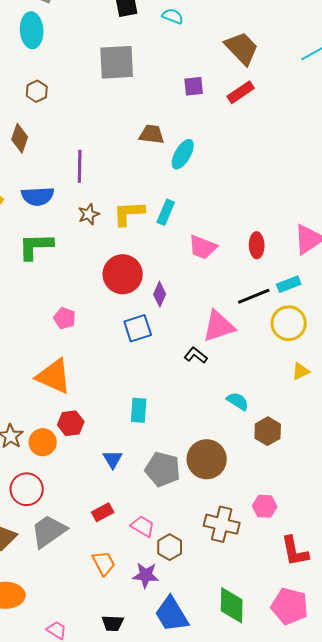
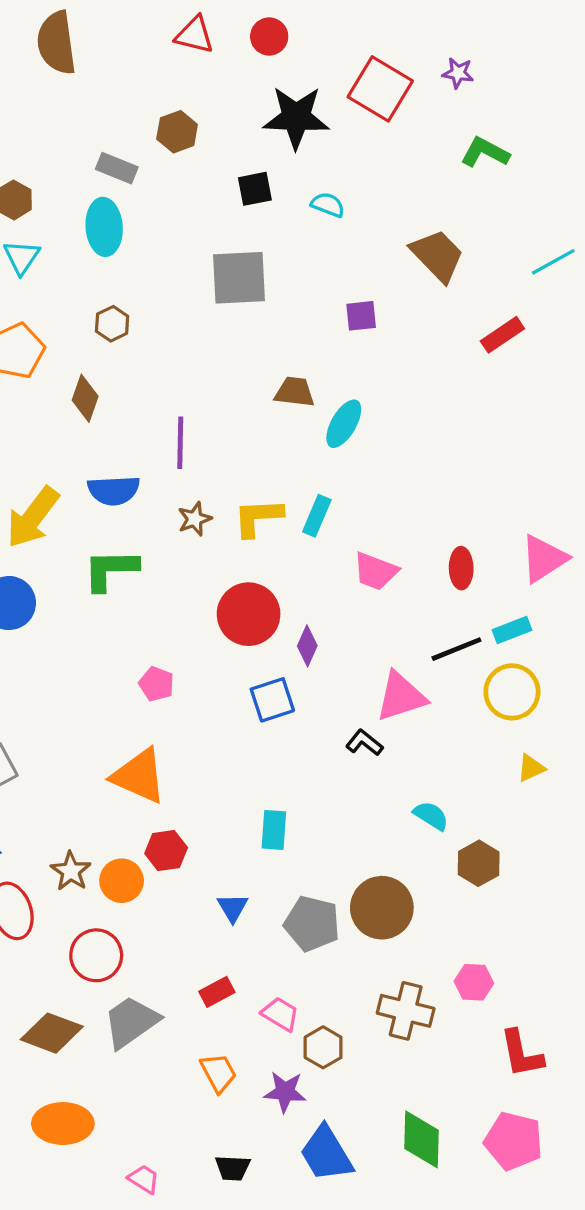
red rectangle: (241, 92) -> (502, 335), moved

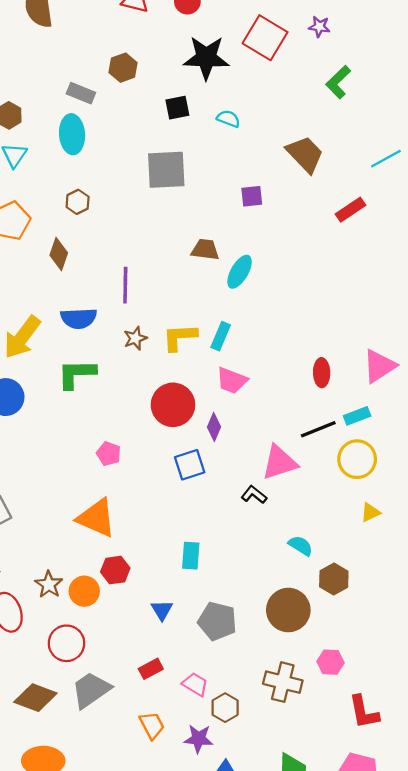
green L-shape: (485, 152) -> (338, 82), turned -72
pink trapezoid: (375, 571) -> (232, 380), moved
brown circle: (382, 908) -> (288, 610), moved

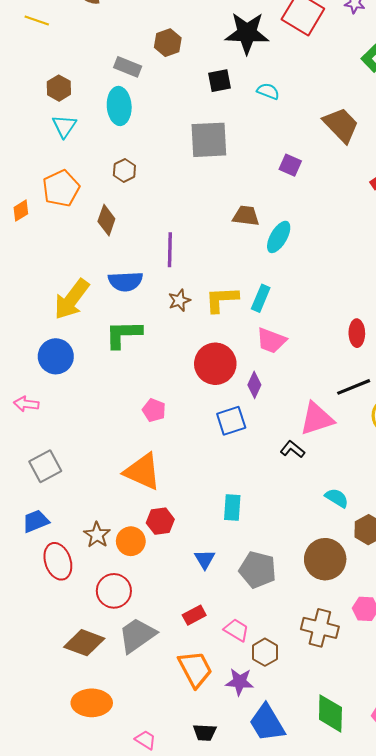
purple square: (252, 196) -> (290, 165), turned 30
orange trapezoid: (152, 725) -> (195, 669), size x1.4

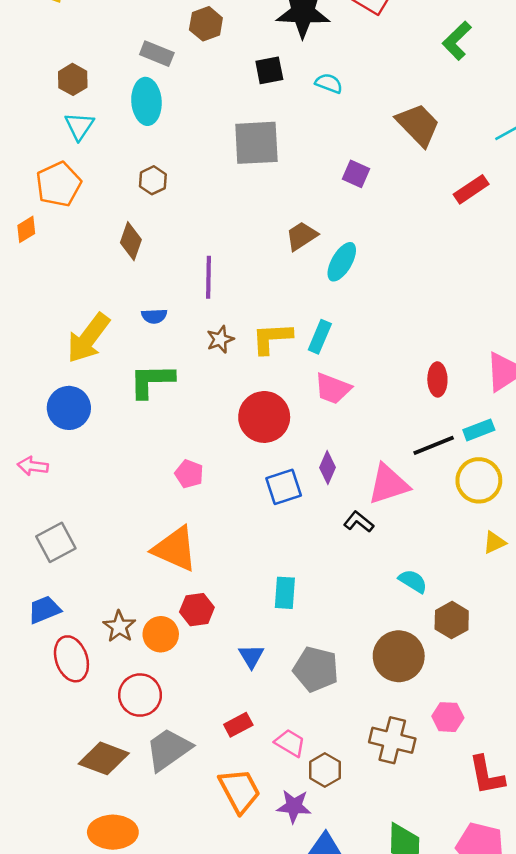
orange pentagon: (61, 188) -> (59, 184), moved
brown trapezoid: (246, 216) -> (302, 236), turned -40
blue semicircle: (125, 281) -> (154, 316), size x0.6
purple diamond: (254, 385) -> (328, 467), moved

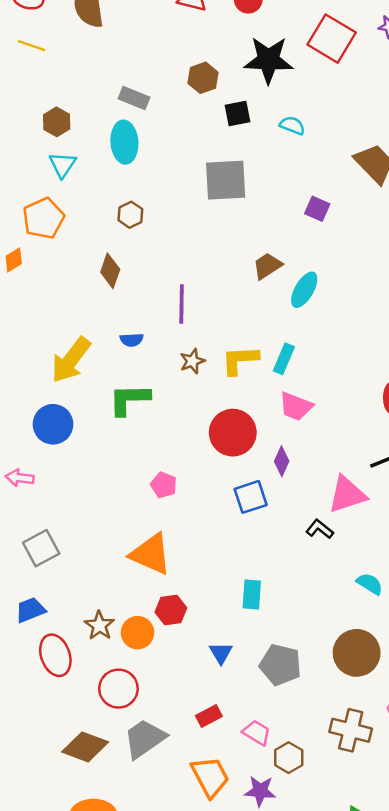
brown hexagon: (206, 24) -> (203, 78), moved
purple diamond: (328, 467) -> (282, 461), moved

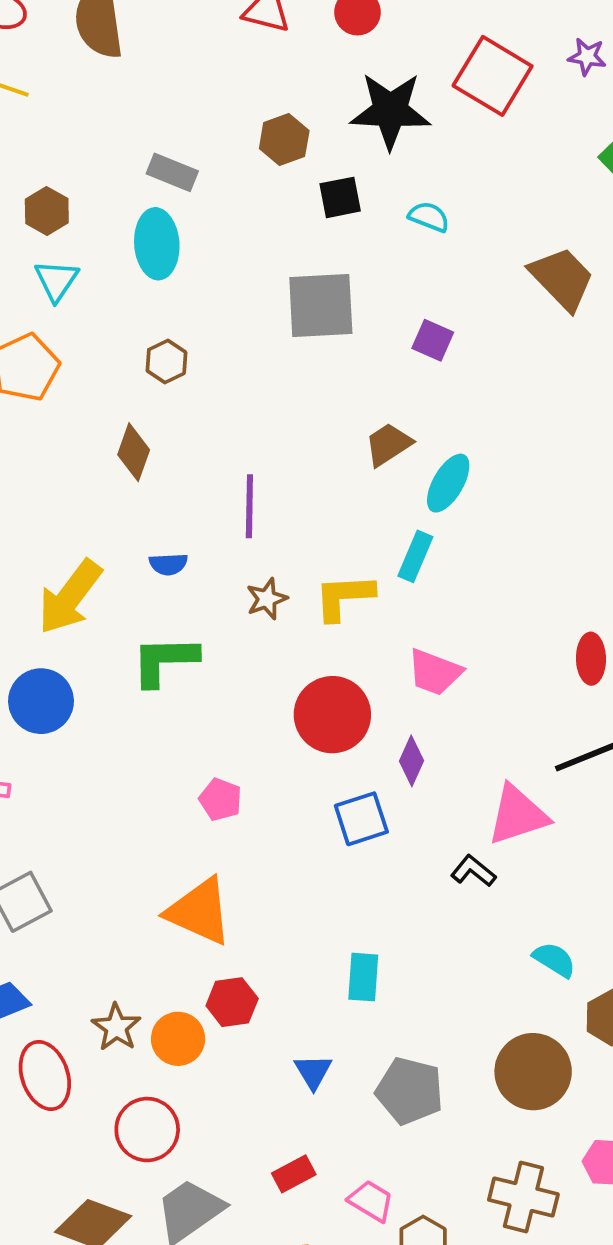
purple square: (317, 209) -> (433, 340), moved
cyan rectangle: (284, 359) -> (415, 556), moved

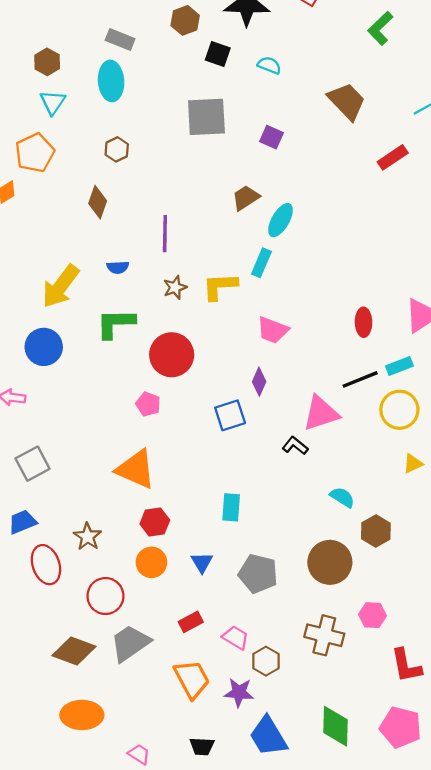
black square: (340, 197) -> (218, 54), turned 30
red circle: (332, 715) -> (172, 355), moved
orange circle: (178, 1039) -> (151, 562), moved

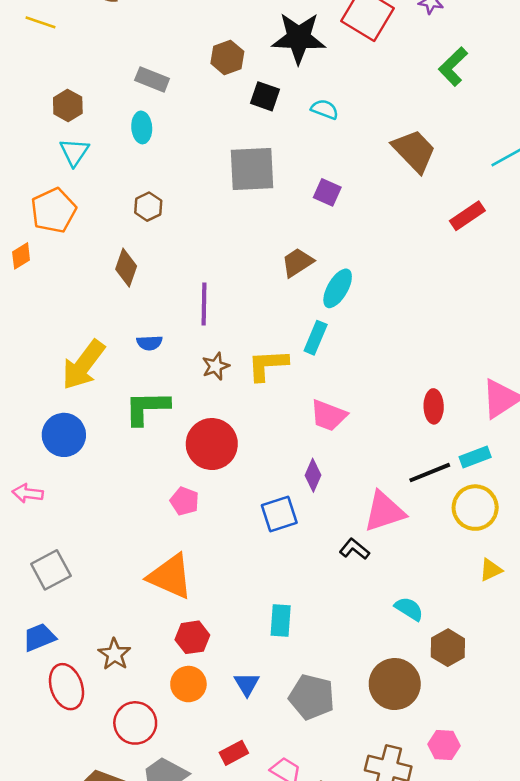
cyan ellipse: (111, 81) -> (142, 127), size x0.7

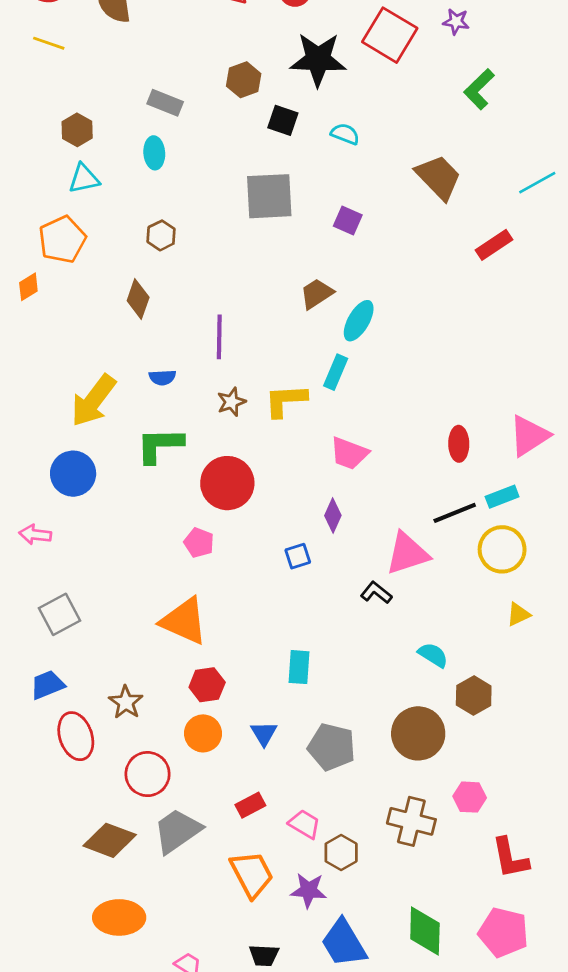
cyan triangle: (74, 152) -> (84, 179), turned 44
blue square: (279, 514) -> (298, 556), size x0.7

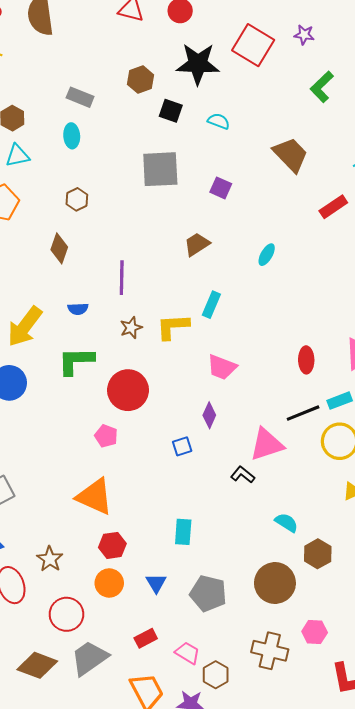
cyan ellipse: (359, 321) -> (267, 255), moved, size x0.7

